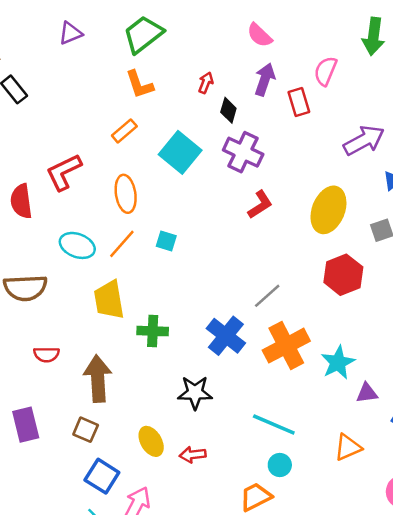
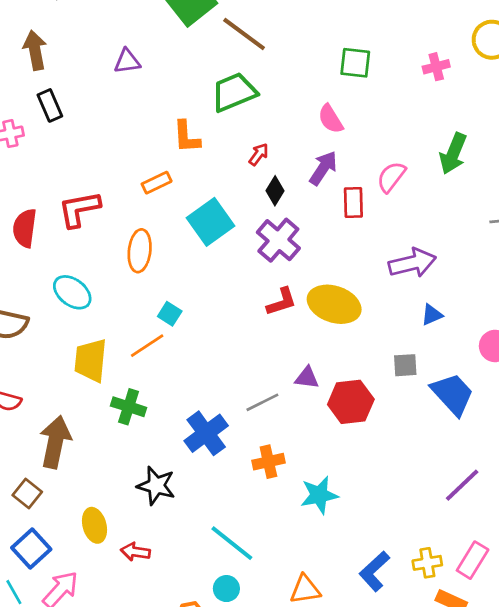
green trapezoid: (143, 34) -> (234, 92), moved
yellow ellipse: (328, 210) -> (334, 304), moved, turned 72
orange line: (122, 244) -> (147, 346), moved
orange cross: (286, 346) -> (268, 462), size x0.6
purple triangle: (367, 393) -> (307, 378), moved

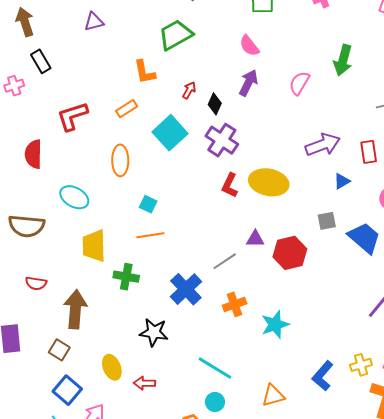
red arrow: (259, 154) -> (189, 90), moved
red rectangle: (353, 202) -> (369, 152), moved
red L-shape: (79, 209) -> (72, 116), moved
red L-shape: (281, 302) -> (230, 185), turned 140
orange line: (147, 346) -> (150, 235), moved, turned 32

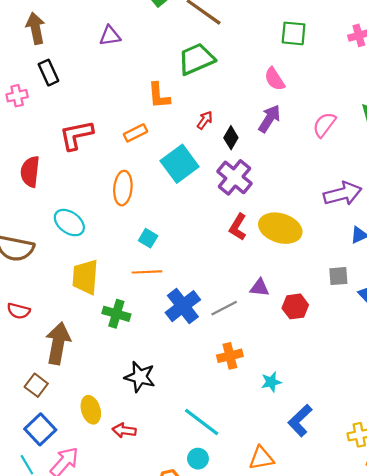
red hexagon: (290, 253) -> (295, 306), size x0.7
blue cross: (186, 289) -> (183, 306), moved
cyan star: (275, 325) -> (271, 382), size x0.7
blue L-shape: (323, 376) -> (300, 421), moved

